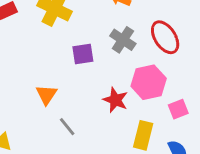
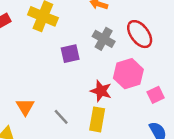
orange triangle: (46, 95) -> (25, 107), moved
yellow rectangle: (143, 135) -> (97, 119), moved

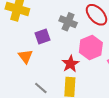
red star: (101, 91) -> (70, 64), turned 30
orange triangle: (25, 107) -> (25, 56), moved

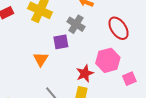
gray cross: (68, 22) -> (76, 24), moved

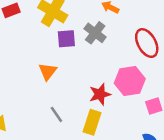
purple square: (61, 42) -> (66, 39), moved

